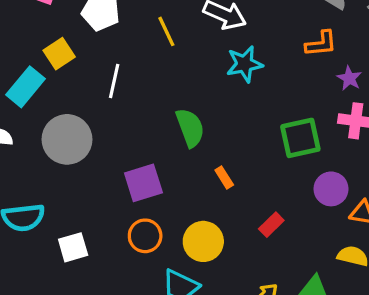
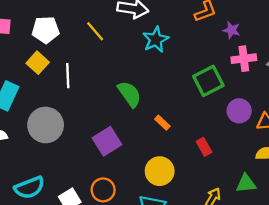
yellow square: (59, 54) -> (38, 63), moved
red rectangle: (271, 225) -> (204, 147), turned -60
orange circle: (145, 236) -> (103, 190), moved

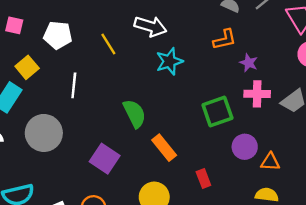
yellow square: (38, 63) -> (27, 67), moved
orange rectangle: (162, 123) -> (164, 148), size x1.6
purple square: (107, 141) -> (105, 159), turned -32

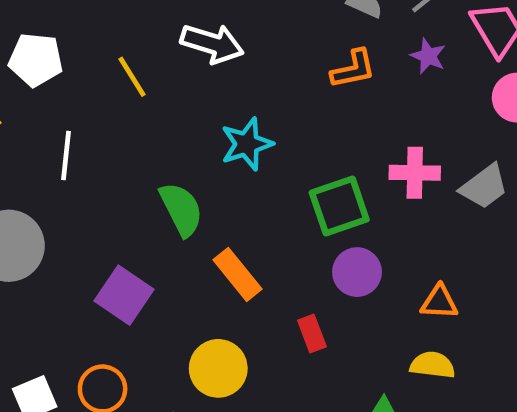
cyan star: (169, 61) -> (247, 144), moved
purple star: (249, 63) -> (428, 56), moved
purple circle: (245, 147) -> (357, 272), moved

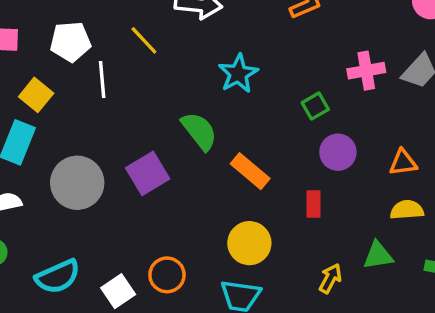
white line: (66, 155) -> (102, 79), moved
green square: (339, 206) -> (315, 106), size x0.6
purple square: (124, 295) -> (148, 173), moved, turned 36
red rectangle: (312, 334) -> (313, 204), turned 32

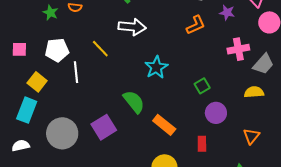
pink cross: (366, 71) -> (238, 49), moved
orange triangle: (403, 163) -> (251, 136), moved, turned -42
yellow semicircle: (407, 210) -> (254, 92), moved

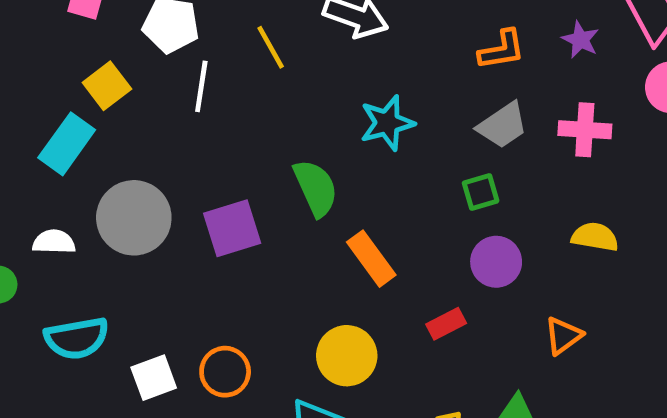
gray trapezoid: (263, 64) -> (503, 125), moved
red rectangle: (202, 144) -> (446, 324), turned 49
white semicircle: (21, 146) -> (54, 242), moved

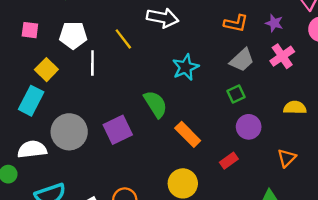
purple star: (580, 40) -> (274, 23), moved
orange L-shape: (502, 50) -> (236, 23), turned 30
pink cross: (585, 130) -> (282, 56), turned -30
white semicircle: (54, 242) -> (32, 149), size x1.4

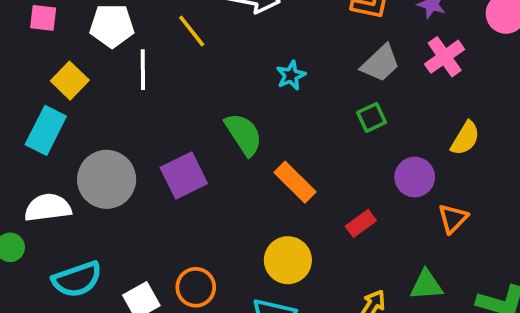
cyan star: (186, 67) -> (291, 75), size x0.7
yellow semicircle: (295, 108) -> (465, 138), turned 120
purple circle: (249, 127) -> (415, 177), moved

